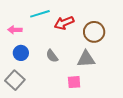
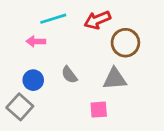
red arrow: (64, 23) -> (97, 20), moved
pink arrow: (15, 30) -> (36, 41), moved
blue circle: (21, 53) -> (33, 80), moved

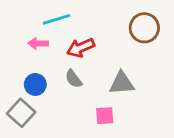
red arrow: (97, 20) -> (81, 48), moved
brown circle: (125, 43) -> (144, 28), moved

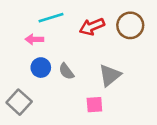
red arrow: (81, 48) -> (92, 27), moved
gray triangle: (122, 83) -> (110, 75), turned -35
blue circle: (35, 84) -> (41, 68), moved

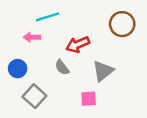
red arrow: (92, 27) -> (78, 44), moved
blue circle: (41, 68) -> (18, 69), moved
gray square: (19, 102) -> (34, 96), moved

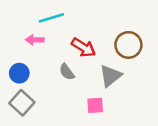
brown circle: (122, 24) -> (128, 45), moved
red arrow: (78, 44) -> (83, 48), turned -125
gray square: (34, 96) -> (22, 103), moved

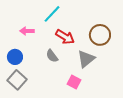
cyan line: (51, 18) -> (52, 14), moved, turned -30
pink square: (95, 105) -> (74, 82), turned 32

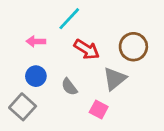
gray semicircle: (52, 56) -> (69, 87), moved
blue circle: (15, 57) -> (36, 76), moved

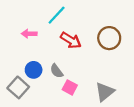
blue circle: (36, 76) -> (34, 70), moved
gray triangle: (115, 79) -> (105, 92), moved
pink square: (99, 110) -> (70, 87), moved

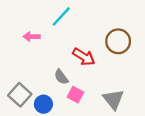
red arrow: (71, 40) -> (84, 57), moved
blue circle: (34, 70) -> (43, 104), moved
gray triangle: (105, 92) -> (113, 99), turned -30

